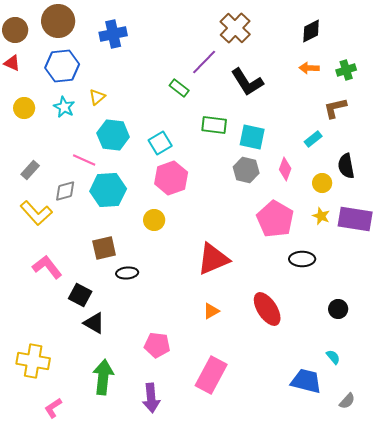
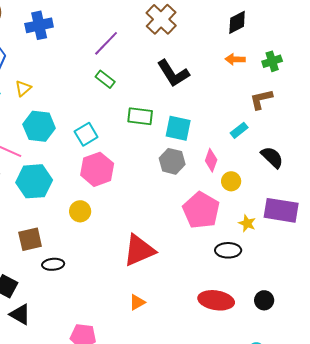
purple line: (204, 62) -> (106, 43), moved
black semicircle: (346, 166) -> (272, 157), turned 145
yellow circle: (322, 183) -> (231, 181), moved
yellow star: (321, 216) -> (247, 223), moved
red ellipse: (267, 309) -> (216, 300), moved, turned -48

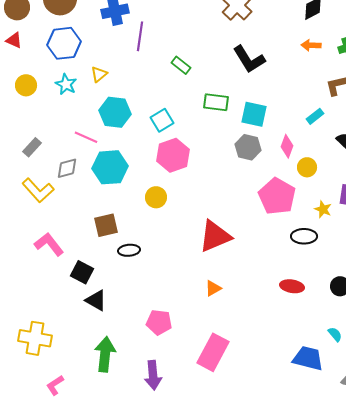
purple line: (106, 43) -> (140, 36), moved, turned -36
red ellipse: (216, 300) -> (292, 286), size x0.7

